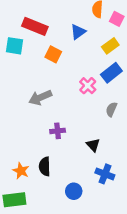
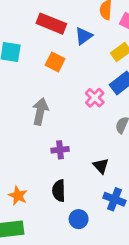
red rectangle: (35, 26) -> (51, 24), moved
gray arrow: (40, 98) -> (40, 111), turned 125
black semicircle: (45, 166) -> (59, 191), moved

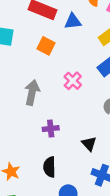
blue triangle: (84, 36) -> (73, 21), turned 30
pink cross: (95, 98) -> (73, 81), moved

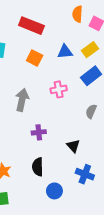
blue triangle: (73, 21) -> (65, 52), moved
pink cross: (73, 81) -> (59, 89), turned 35

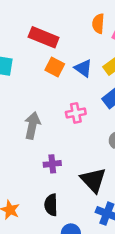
blue triangle: (65, 52) -> (83, 68), turned 42
orange square: (35, 58) -> (55, 67), moved
black triangle: (73, 146) -> (93, 180), size x1.6

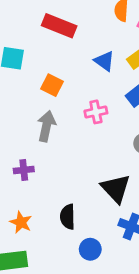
orange square: (55, 67) -> (52, 85), moved
purple cross: (52, 164) -> (24, 170), moved

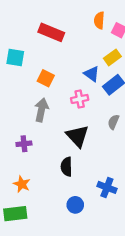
blue triangle: (104, 61) -> (92, 74), moved
black triangle: (116, 188) -> (77, 136), moved
black semicircle: (68, 217) -> (67, 167), moved

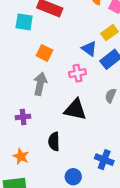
cyan square: (15, 57) -> (24, 22), moved
black triangle: (77, 136) -> (75, 109), turned -35
black semicircle: (67, 167) -> (54, 141), moved

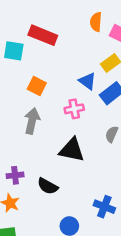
purple cross: (23, 117) -> (15, 175), moved
black semicircle: (54, 141) -> (48, 186), turned -60

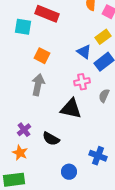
pink cross: (74, 109) -> (82, 82), moved
purple cross: (15, 175) -> (24, 130), turned -32

